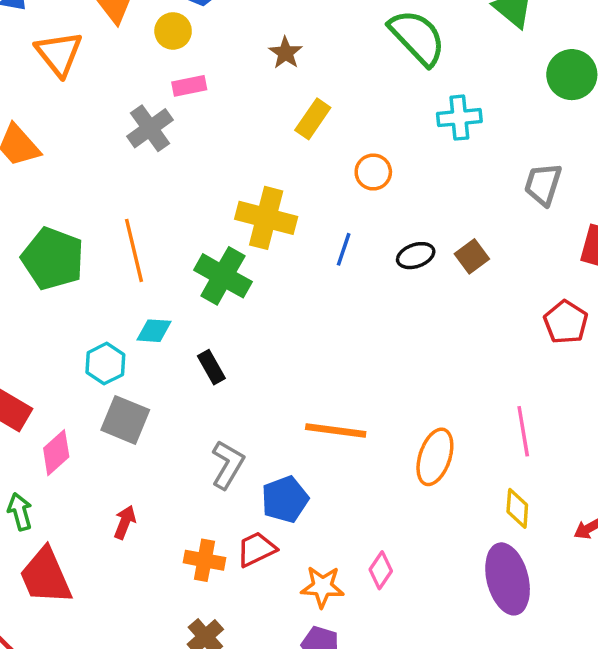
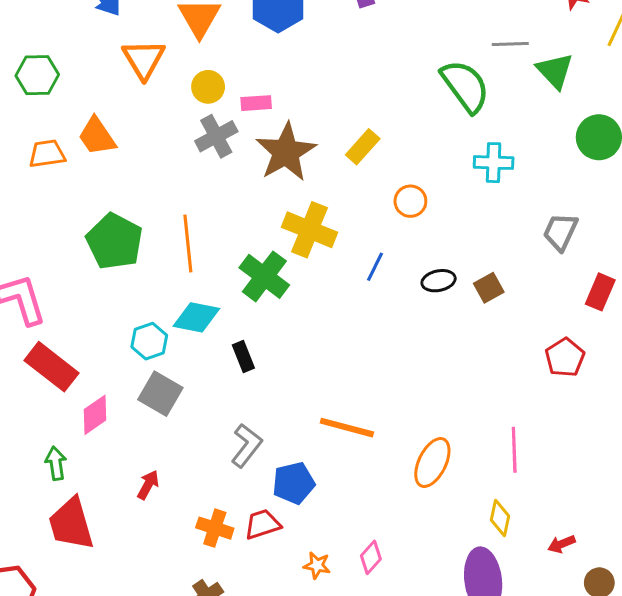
yellow circle: (173, 31) -> (208, 87), moved
brown star: (286, 53) -> (286, 152), moved, size x2.0
cyan diamond: (154, 331) -> (196, 317), size x1.4
orange star: (322, 587) -> (317, 565), size x0.7

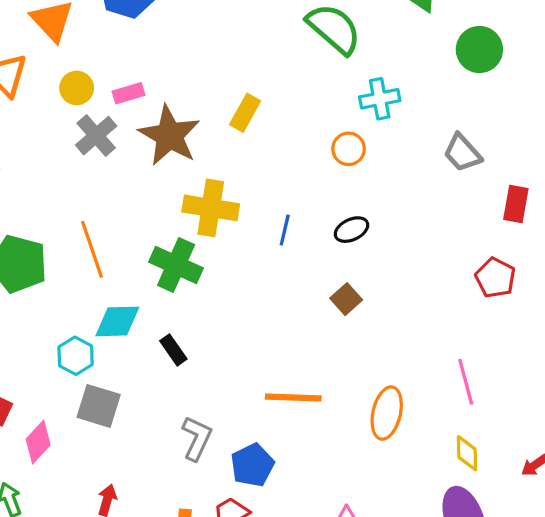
orange circle: (410, 201) -> (349, 149), moved
gray trapezoid: (560, 232) -> (462, 153), turned -54
brown square: (489, 288) -> (346, 299), moved

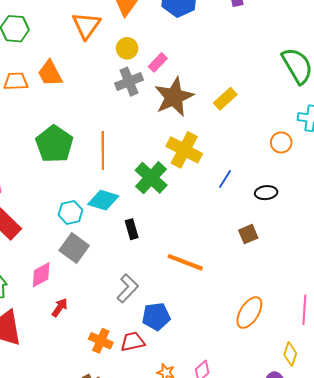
pink rectangle: (129, 93) -> (158, 62), turned -48
orange line: (293, 397) -> (185, 262), moved
pink diamond: (38, 442) -> (41, 275), moved

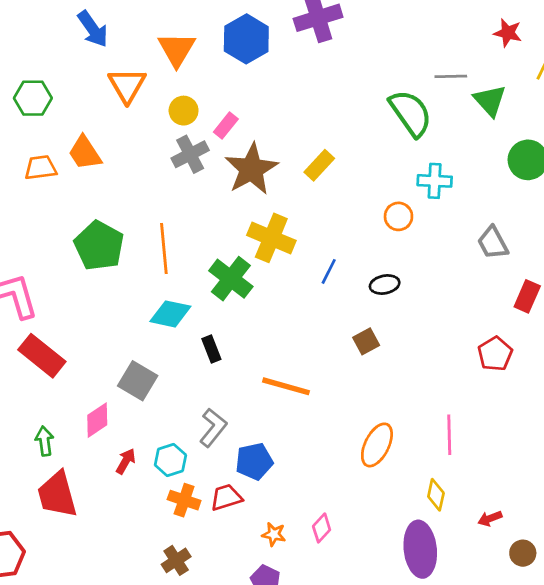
cyan hexagon: (70, 212) -> (170, 460), moved

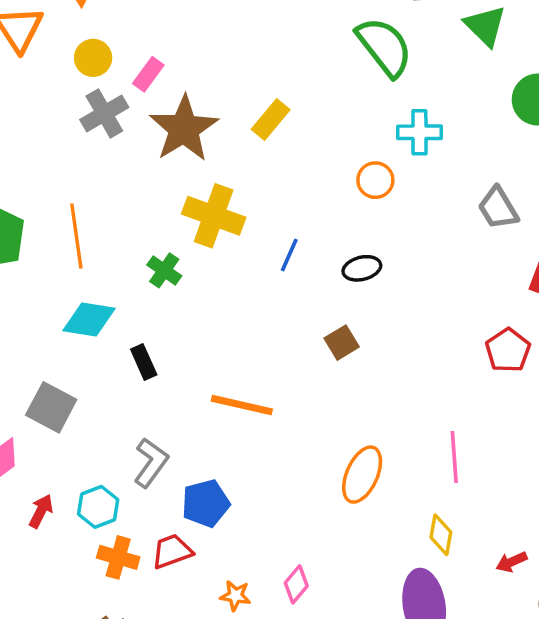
green cross: (231, 279) -> (164, 270), size x0.6

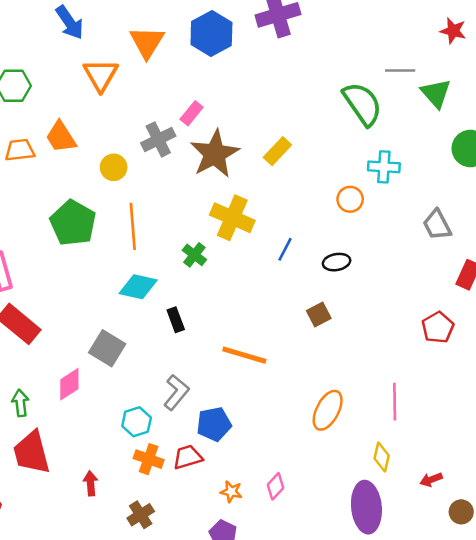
yellow circle: (93, 58) -> (114, 167), moved
red arrow: (41, 511) -> (90, 483), moved, turned -35

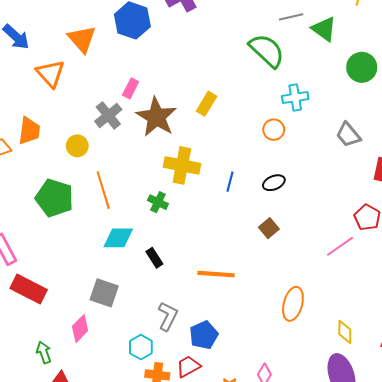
orange trapezoid: (61, 137) -> (29, 131), turned -128
pink line: (395, 402) -> (340, 246), moved, turned 68

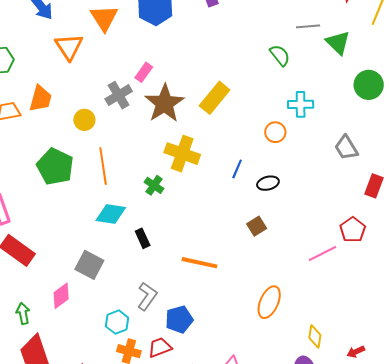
green semicircle: (267, 50) -> (280, 55), size x0.6
yellow rectangle: (207, 104) -> (215, 98), size x1.4
blue line: (230, 182) -> (237, 169), moved

